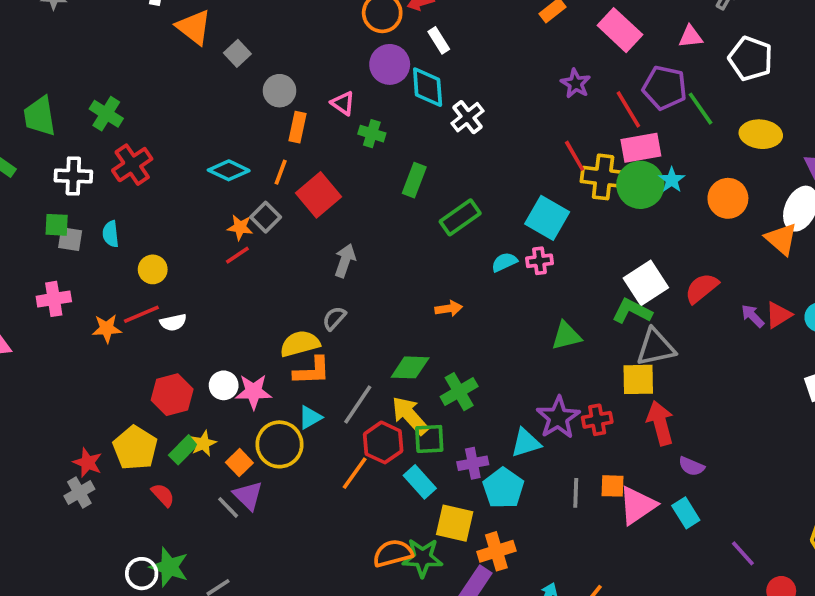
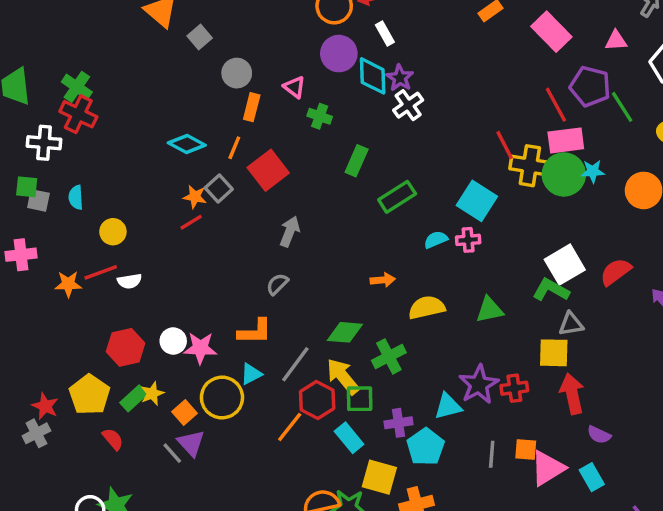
purple star: (576, 84) -> (400, 78), moved
red cross: (132, 165) -> (78, 114), moved, turned -33
cyan star: (672, 180) -> (593, 171), turned 30
yellow semicircle: (300, 344) -> (427, 308), moved
gray triangle: (656, 347) -> (571, 324), size x0.7

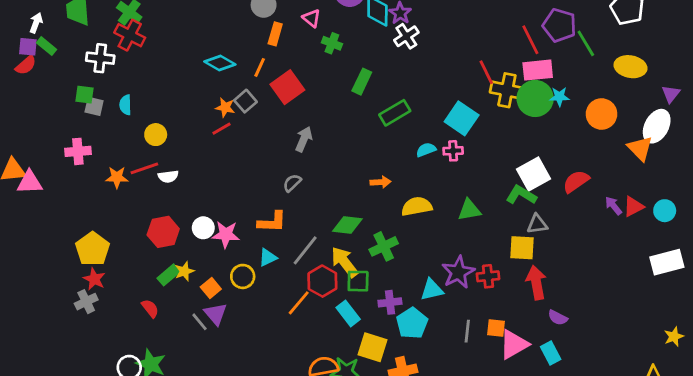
yellow pentagon: (89, 395) -> (93, 249), moved
yellow circle: (222, 398) -> (243, 276), size x0.7

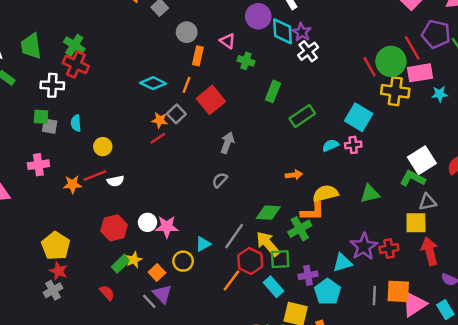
red line: (486, 72) -> (370, 67), moved
green circle: (535, 98) -> (391, 61), moved
orange L-shape: (272, 222) -> (313, 212), moved
orange square: (496, 328) -> (398, 291), size x1.5

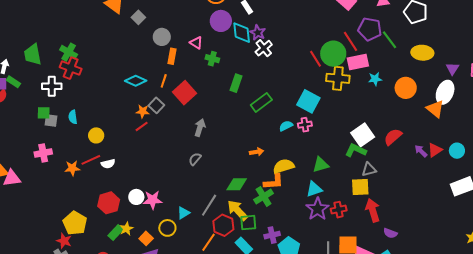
yellow pentagon: (56, 246) -> (75, 223), moved
cyan triangle: (342, 263) -> (314, 189), moved

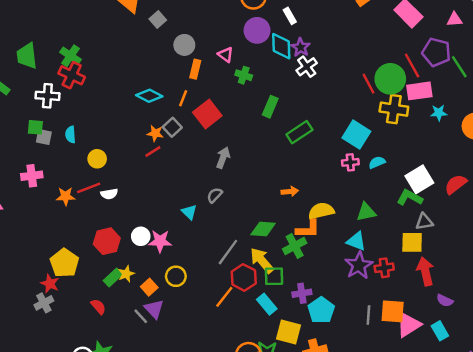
cyan semicircle: (286, 126) -> (377, 162), moved
cyan triangle: (314, 189) -> (356, 241), turned 36
cyan triangle: (183, 213) -> (189, 212), moved, turned -48

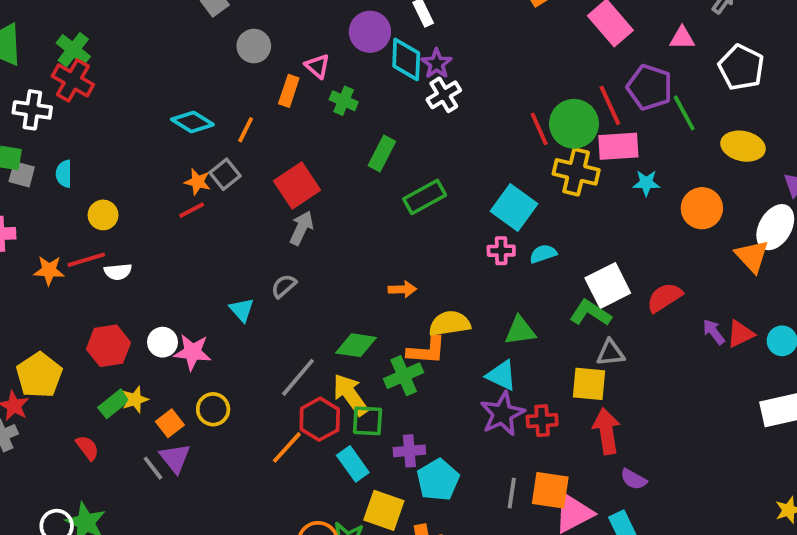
orange rectangle: (195, 69) -> (289, 91), moved
red square: (207, 114) -> (297, 185), moved

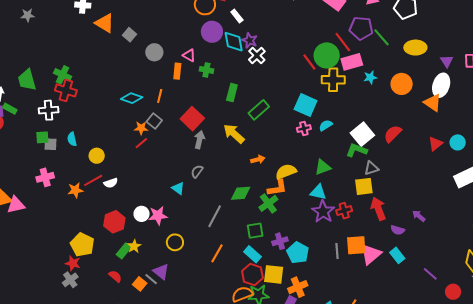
purple arrow: (714, 332) -> (419, 216), moved
yellow arrow: (350, 395) -> (234, 134), moved
red hexagon: (320, 419) -> (252, 274), moved
orange square: (170, 423) -> (140, 284), moved

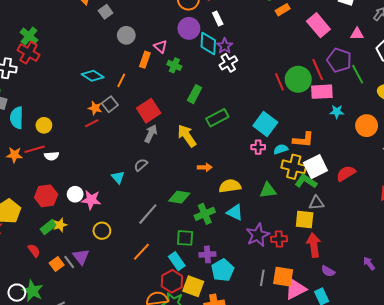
yellow cross: (333, 80) -> (294, 167), moved
cyan semicircle: (72, 139) -> (17, 118), moved, size x1.5
orange L-shape: (277, 188) -> (303, 140), moved
cyan triangle: (318, 192) -> (235, 212), moved
purple arrow: (419, 216) -> (369, 263), moved

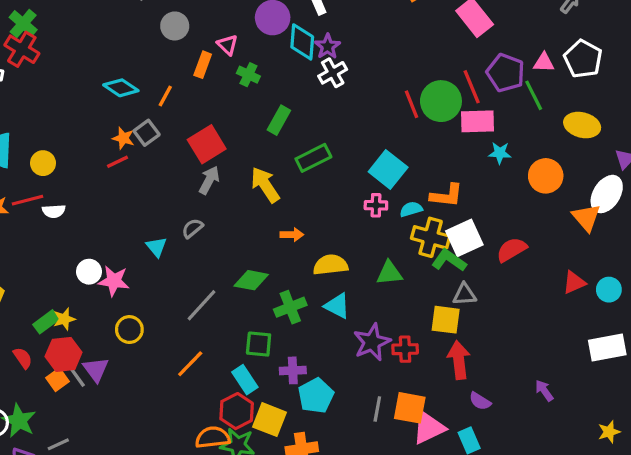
pink triangle: (357, 34) -> (544, 63), moved
red hexagon: (46, 196) -> (64, 354), moved

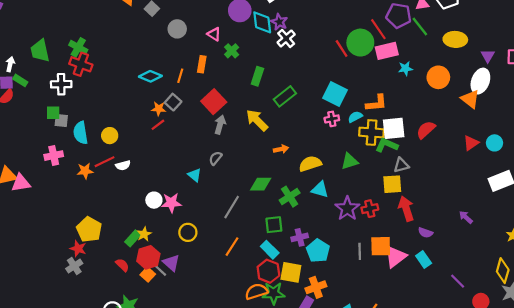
orange rectangle: (203, 65) -> (202, 64), moved
green cross: (248, 75) -> (232, 51), turned 32
white square: (464, 238) -> (394, 128), turned 30

